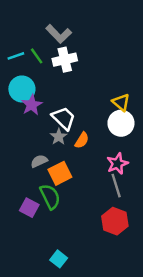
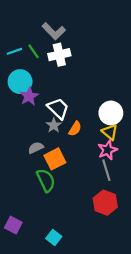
yellow triangle: (121, 102) -> (110, 132), moved
purple square: (29, 208) -> (13, 225), moved

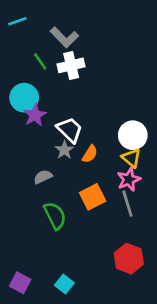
cyan line: (14, 51) -> (17, 21), moved
orange square: (55, 159) -> (93, 197), moved
red hexagon: (105, 203) -> (129, 259), moved
purple square: (13, 225) -> (20, 283), moved

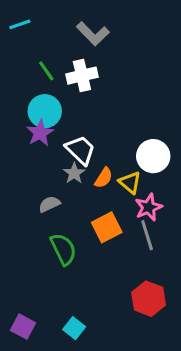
gray L-shape: (64, 37) -> (93, 34), moved
cyan circle: (24, 98) -> (45, 111), moved
yellow triangle: (131, 158) -> (130, 182), moved

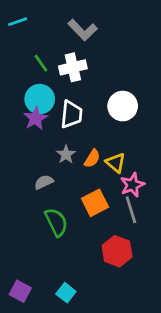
white trapezoid: (80, 150) -> (71, 114), moved, turned 52
white circle: (153, 156) -> (123, 106), moved
red hexagon: (149, 299) -> (117, 251), moved

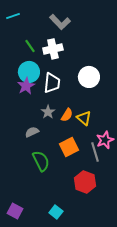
pink star: (132, 185) -> (105, 140), moved
cyan square: (66, 293) -> (56, 212), moved

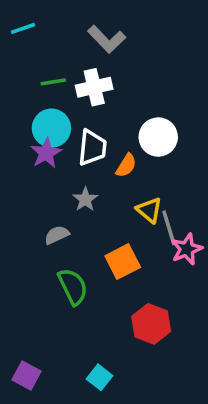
green line: (30, 46) -> (53, 82), turned -64
orange semicircle: (67, 115) -> (126, 165), moved
gray line: (95, 152) -> (169, 228), moved

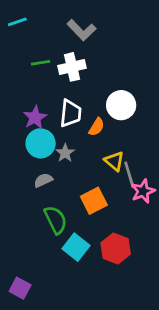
cyan circle: (51, 128) -> (41, 143), moved
cyan square: (99, 377) -> (76, 247), moved, size x1.4

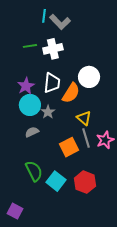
cyan line: (17, 22) -> (44, 16), moved, turned -64
orange semicircle: (97, 127) -> (71, 93), size x1.5
gray line: (129, 175) -> (86, 138), moved
green semicircle: (56, 220) -> (34, 171), moved

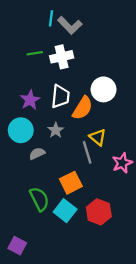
cyan circle: (30, 105) -> (21, 130), moved
gray line: (86, 138) -> (87, 152), moved
orange square: (69, 147) -> (71, 183), moved

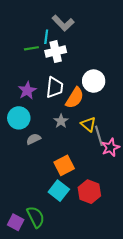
cyan line: (51, 18) -> (46, 37), moved
gray star: (56, 130) -> (61, 121), moved
gray line: (87, 152) -> (99, 136), moved
green semicircle: (39, 199) -> (36, 217), moved

